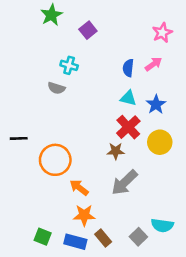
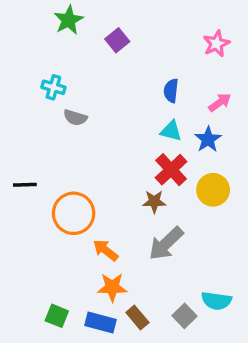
pink arrow: (153, 64) -> (220, 102), moved
cyan cross: (69, 65) -> (53, 87), moved

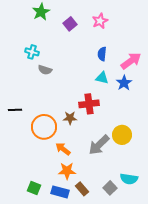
pink star: (216, 44) -> (100, 21), moved
pink arrow: (220, 102) -> (131, 61), size x1.5
red cross: (171, 170) -> (89, 104), moved, turned 36
yellow circle: (213, 190) -> (122, 135), moved
brown star: (154, 202) -> (70, 118), moved

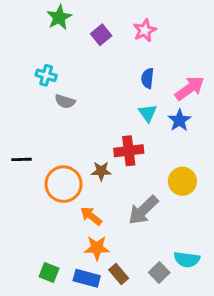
cyan triangle: (102, 78) -> (148, 113), turned 40
yellow circle: (122, 135) -> (182, 181), moved

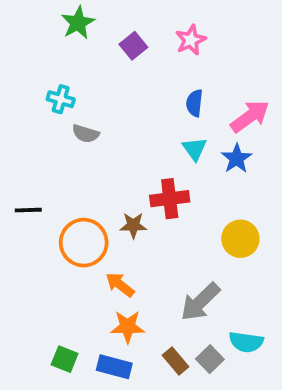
gray arrow: (143, 210) -> (200, 302), moved
brown rectangle: (119, 274) -> (175, 361), moved

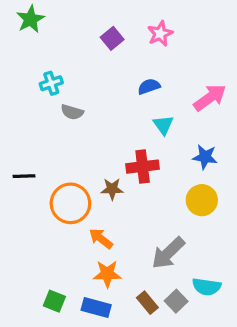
green star: (78, 23) -> (30, 19), moved
cyan cross: (61, 99) -> (51, 83), turned -35
blue semicircle: (195, 103) -> (149, 86), moved, turned 65
blue star: (237, 158) -> (205, 157), moved, turned -30

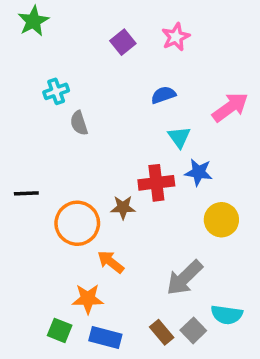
gray semicircle: (72, 112) -> (79, 123), turned 55
blue star: (205, 157) -> (199, 172), moved
orange star: (107, 274) -> (88, 299), moved

